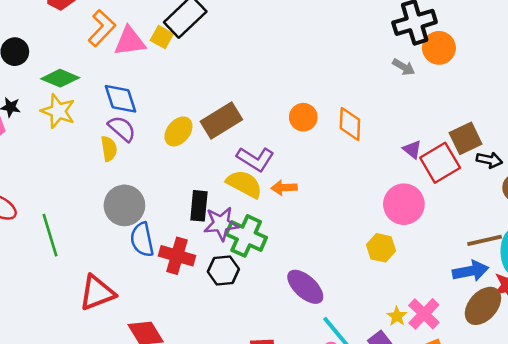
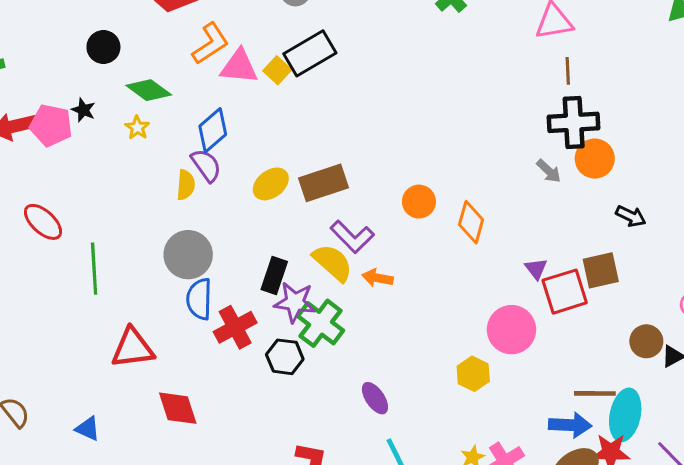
blue diamond: (120, 99) -> (213, 130), turned 54
yellow star: (58, 111) -> (137, 128), size x0.6
black arrow: (489, 160) -> (631, 216), moved
red cross: (177, 256) -> (235, 327), turned 32
purple ellipse: (305, 287) -> (375, 398), size x0.7

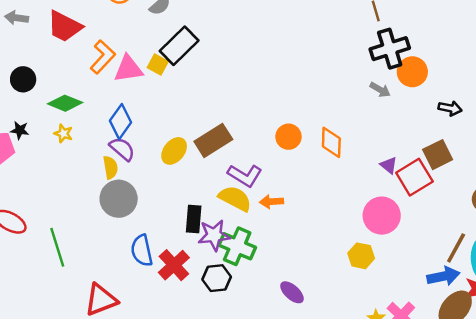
gray circle: (188, 255) -> (119, 199), moved
brown line: (595, 393) -> (456, 248), turned -48

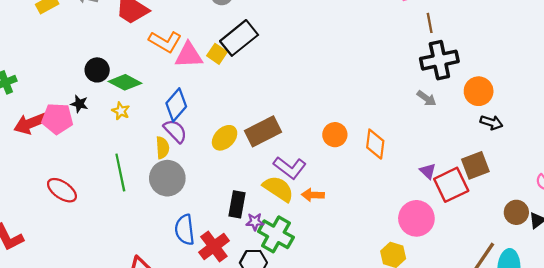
orange L-shape: (103, 57) -> (165, 42), turned 72
orange circle: (412, 72) -> (479, 91), moved
black circle: (23, 79) -> (97, 70), moved
purple star: (214, 235) -> (255, 222), size x0.6
green line: (57, 247) -> (120, 172), moved

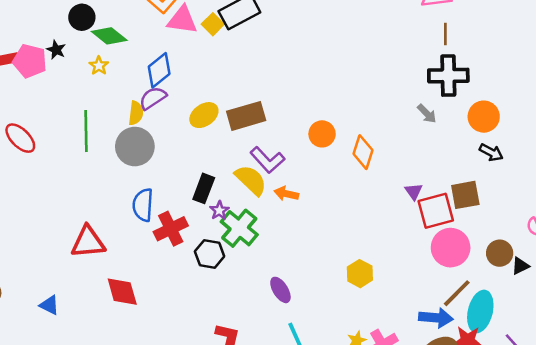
purple semicircle: (175, 131) -> (153, 98), turned -90
pink circle: (416, 218) -> (451, 248), moved
purple star: (255, 222) -> (219, 211), turned 30

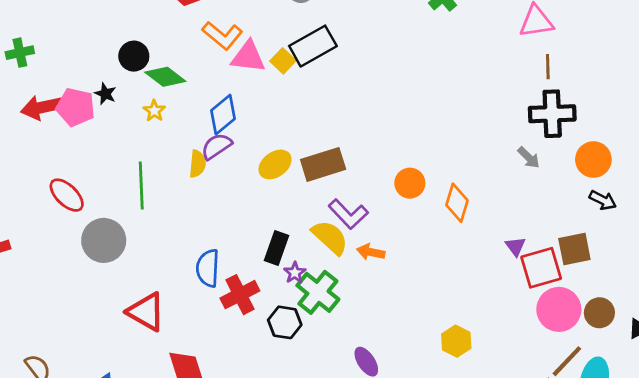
gray circle: (135, 147) -> (104, 240), moved
red triangle: (88, 242) -> (146, 312), turned 36
brown circle: (500, 253) -> (599, 313), moved

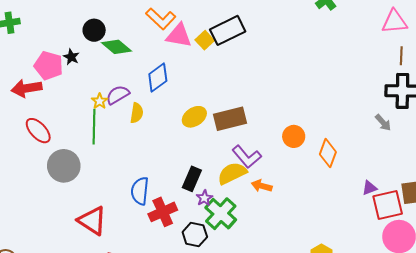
red arrow: (42, 107) -> (27, 88), moved
yellow star: (154, 111) -> (100, 101), moved
purple semicircle: (216, 146) -> (118, 95), moved
yellow semicircle: (330, 237) -> (232, 173), turned -72
purple triangle: (515, 246) -> (369, 188), turned 42

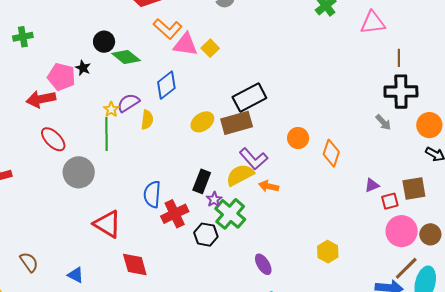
pink triangle: (394, 22) -> (373, 23), moved
black rectangle: (228, 30) -> (249, 97), moved
red square: (388, 205) -> (390, 201), size x0.6

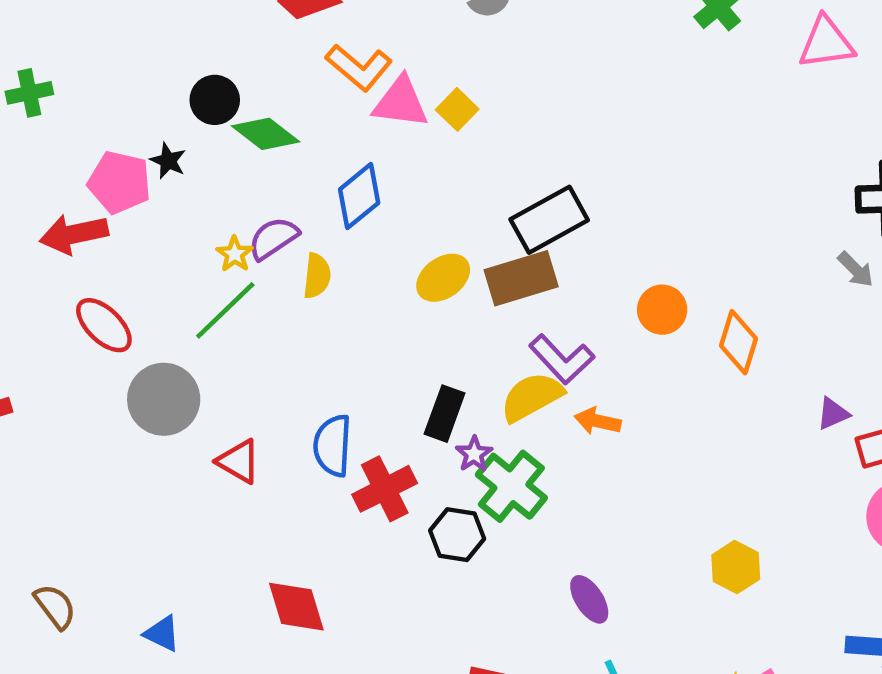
green line: (107, 134) -> (225, 310), turned 48
red triangle: (107, 224) -> (239, 461), moved, size x0.7

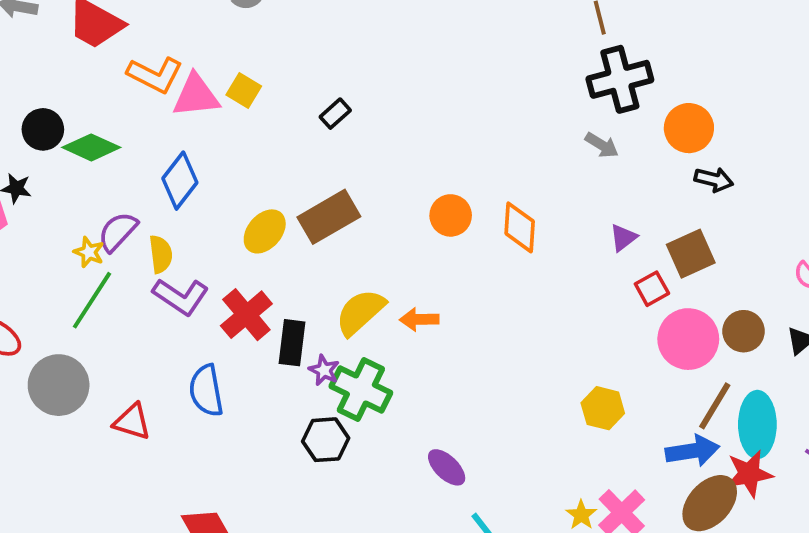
black rectangle: (549, 220) -> (335, 114), moved, size x0.5
purple L-shape: (562, 359) -> (181, 297), moved
purple triangle: (833, 414) -> (623, 238), moved
red cross: (385, 489) -> (246, 315), moved
yellow hexagon: (736, 567) -> (603, 408), moved

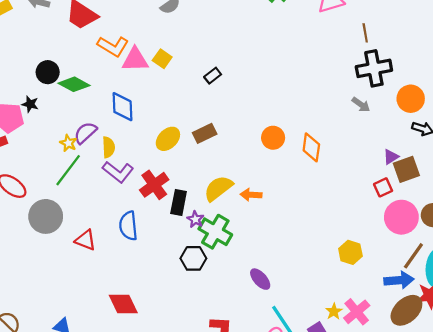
blue diamond: (180, 181) -> (122, 107), turned -44
brown rectangle: (329, 217) -> (205, 133), size x0.7
purple triangle: (623, 238) -> (391, 157), moved

